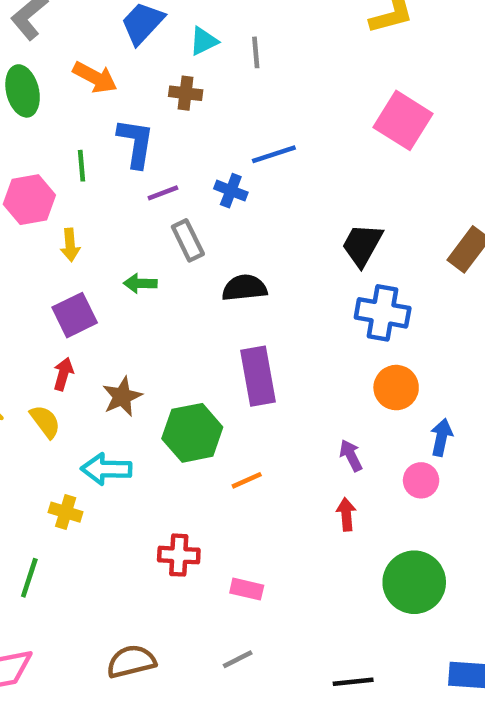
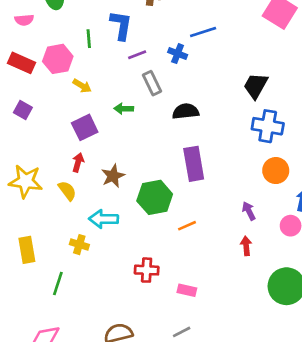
yellow arrow: (70, 245) -> (82, 86), turned -54

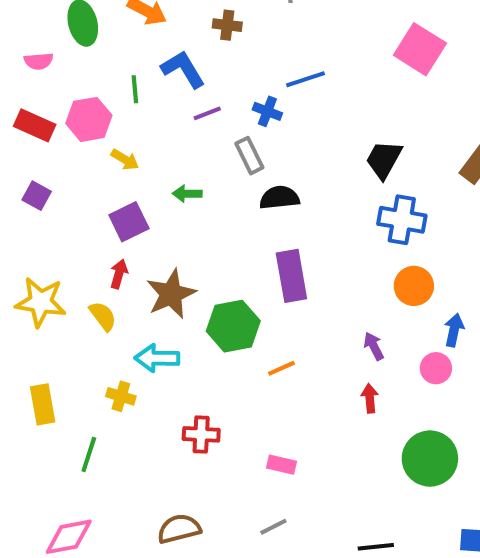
blue L-shape: (121, 25) -> (183, 69), turned -40
gray rectangle: (152, 83) -> (249, 156), moved
brown star: (113, 176) -> (171, 294), size x1.4
red cross: (147, 270) -> (201, 434), moved

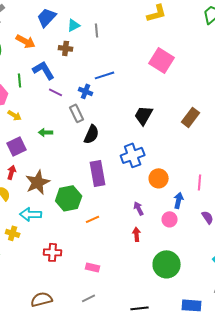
purple line: (207, 113) -> (56, 92), turned 48
black semicircle: (279, 198) -> (92, 134), turned 120
blue cross: (402, 220) -> (133, 155), moved, turned -30

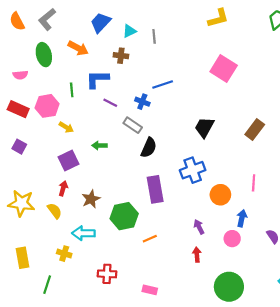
blue L-shape: (44, 70) -> (97, 79), turned -60
gray rectangle: (77, 113) -> (133, 125), turned -30
brown star: (38, 182) -> (91, 199), size x0.7
pink line: (200, 182) -> (254, 183), moved

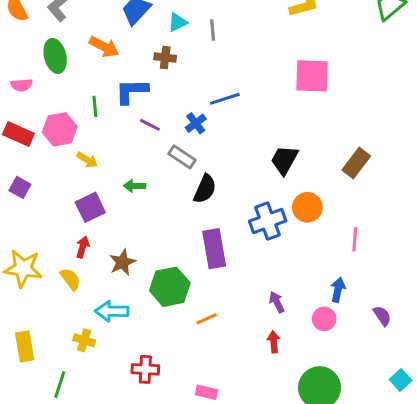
pink square: (224, 68) -> (312, 76), turned -30
blue cross: (142, 102) -> (196, 123), turned 32
orange circle: (220, 195) -> (307, 207), moved

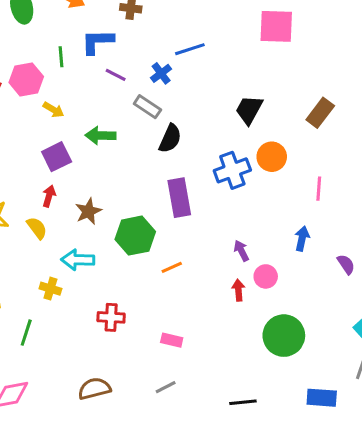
green arrow: (135, 186) -> (100, 136), size x1.4
pink circle: (324, 319) -> (266, 276), moved

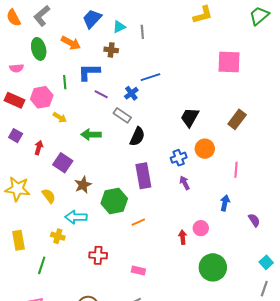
pink square: (276, 26) -> (229, 62), moved
purple square: (57, 157) -> (63, 163), moved, turned -30
blue cross: (232, 170) -> (179, 158), size x0.7
red arrow: (49, 196) -> (39, 148), moved
purple arrow: (241, 251) -> (185, 183), moved

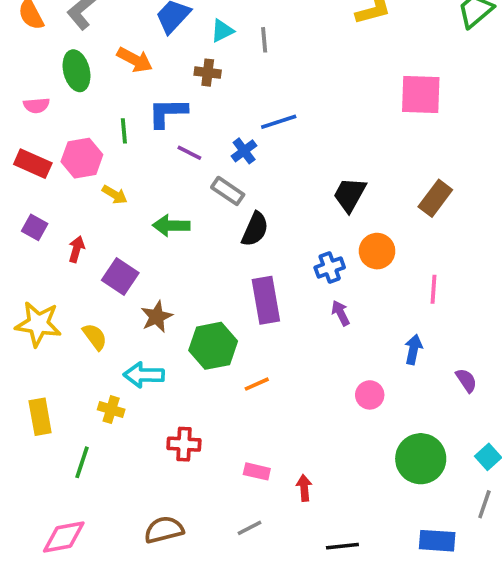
red arrow: (183, 237) -> (304, 488), moved
green circle: (213, 267) -> (421, 459), moved

